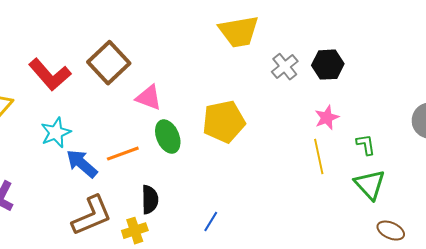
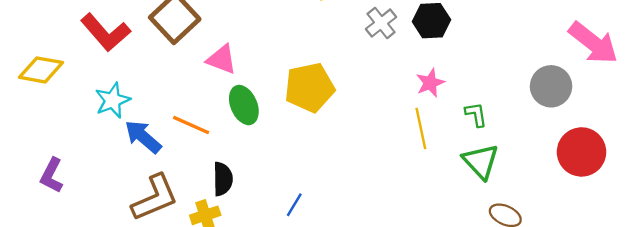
orange line: (123, 154) -> (191, 125), turned 44

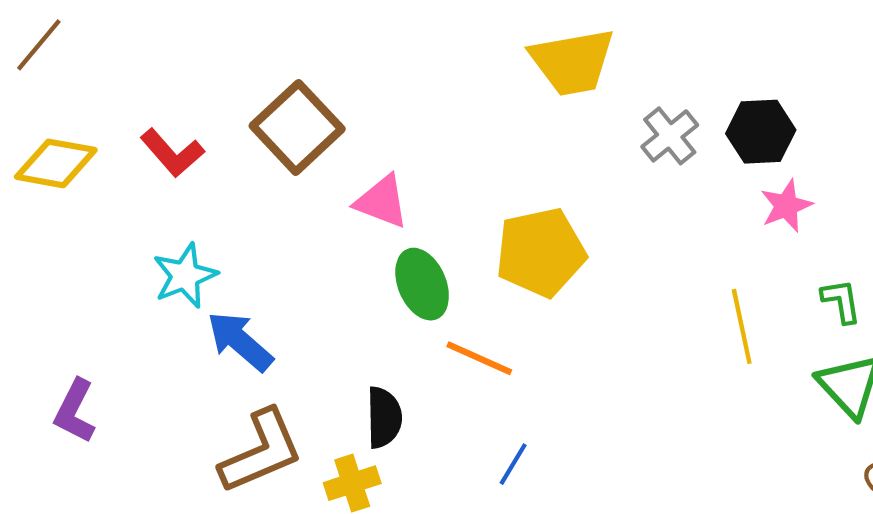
red L-shape: (106, 32) -> (172, 153), size x0.7
yellow diamond: (41, 70) -> (56, 163), moved
pink star: (430, 83) -> (786, 206), moved
orange line: (191, 125) -> (479, 358), moved

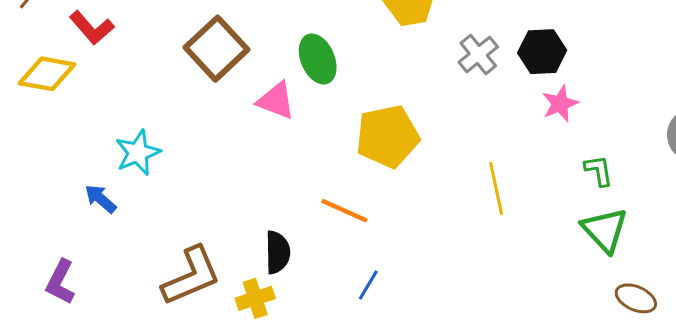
red L-shape: (172, 153) -> (92, 28), moved
green ellipse: (422, 284) -> (318, 59), moved
yellow line: (742, 326) -> (496, 188), moved
blue arrow: (240, 341) -> (101, 199), moved, size x0.7
purple L-shape: (75, 411) -> (60, 282), moved

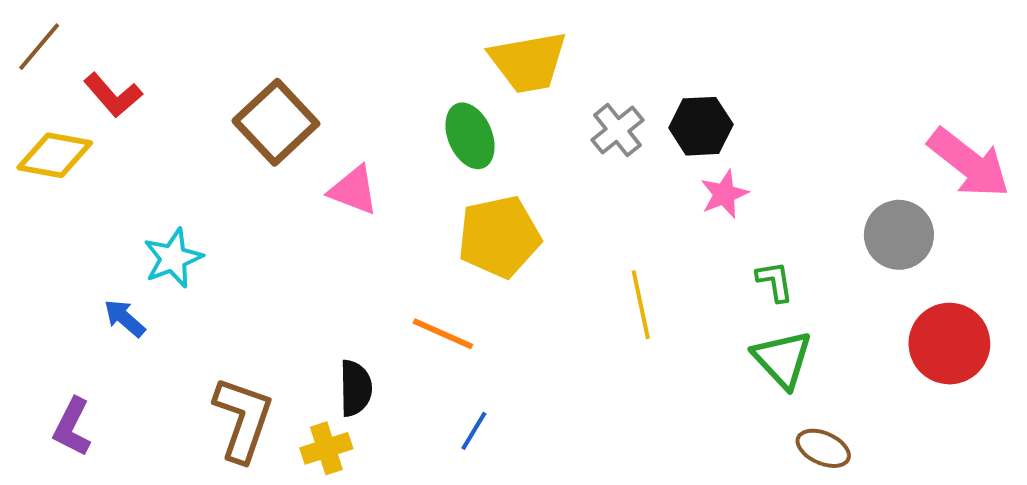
green ellipse: (318, 59) -> (470, 136), moved
brown L-shape: (191, 276) -> (243, 419), turned -48

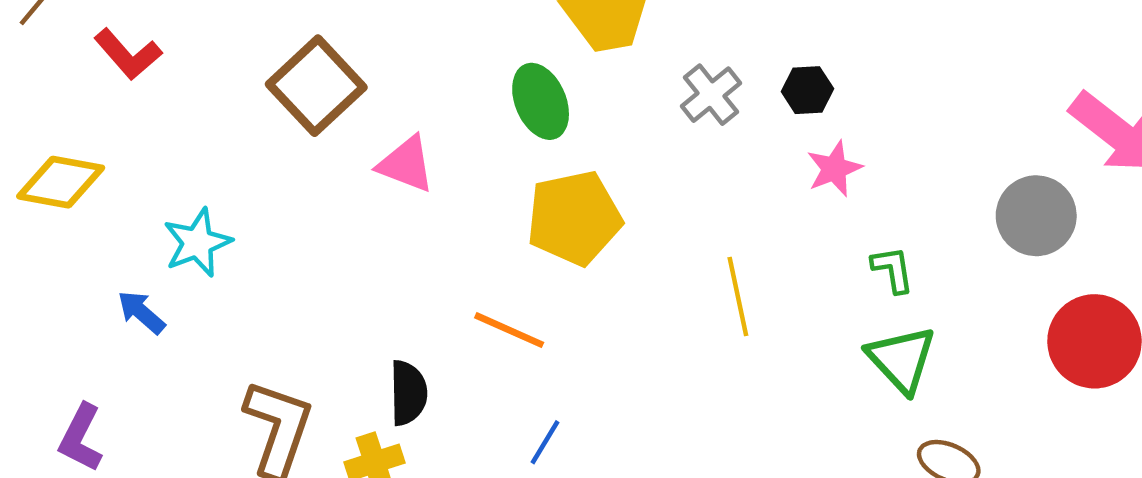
black hexagon: (701, 126) -> (807, 90), size x0.7
yellow diamond: (55, 155) -> (61, 182), moved

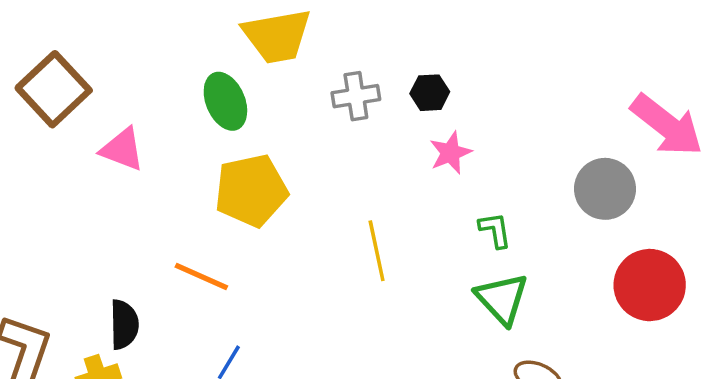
gray cross: (711, 95) -> (356, 96), turned 30

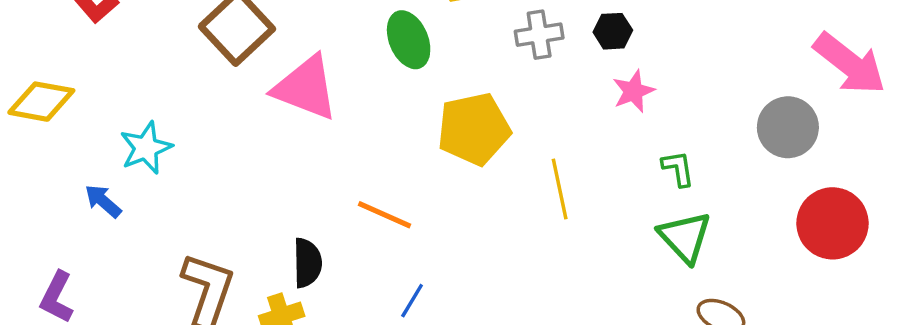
pink triangle: (122, 149) -> (306, 88), size x1.5
yellow pentagon: (251, 191) -> (474, 129), moved

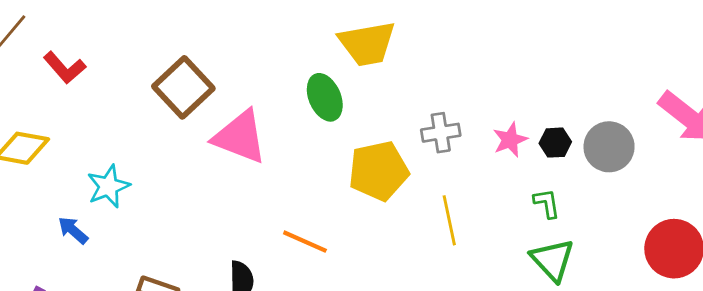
black hexagon: (613, 31) -> (555, 143), moved
gray cross: (539, 35) -> (441, 133), moved
gray circle: (788, 127) -> (609, 147), moved

